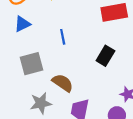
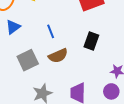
brown semicircle: (63, 83) -> (58, 56), moved, turned 132

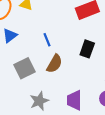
brown semicircle: (58, 56) -> (54, 64), turned -36

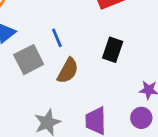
gray square: (25, 68) -> (29, 60), moved

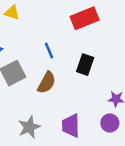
blue line: (57, 38) -> (49, 50), moved

